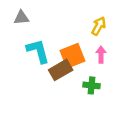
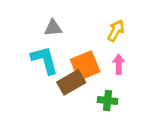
gray triangle: (21, 18) -> (53, 28), moved

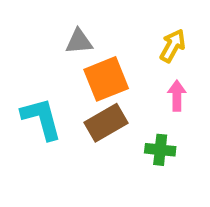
cyan L-shape: (45, 60) -> (41, 119), moved
orange square: (85, 66) -> (106, 79), moved

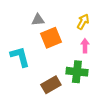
brown rectangle: (106, 123) -> (51, 85), moved
green cross: (160, 150) -> (77, 72), size x1.5

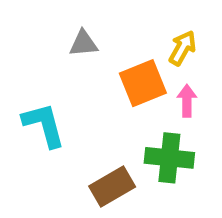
orange square: (51, 38) -> (143, 83), moved

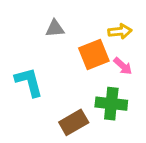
yellow arrow: (182, 48) -> (120, 31), turned 55
pink arrow: (187, 101) -> (123, 66), turned 132

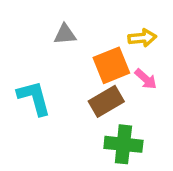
green cross: (111, 104) -> (123, 144), moved
brown rectangle: (74, 122) -> (106, 101), moved

